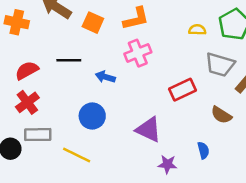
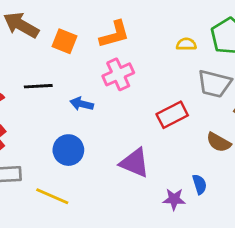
purple star: (167, 164) -> (174, 199), moved

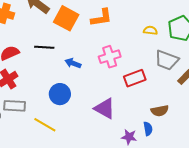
orange square: (64, 41) -> (66, 18), size x1.4
pink cross: (118, 74) -> (110, 57), moved
brown semicircle: (219, 142) -> (160, 111), moved, turned -48

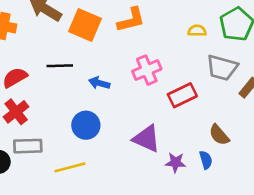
brown semicircle: (160, 111) -> (219, 135), turned 66
yellow line: (45, 125) -> (70, 167), turned -40
purple star: (129, 137) -> (175, 162), moved

